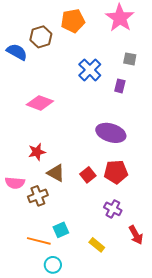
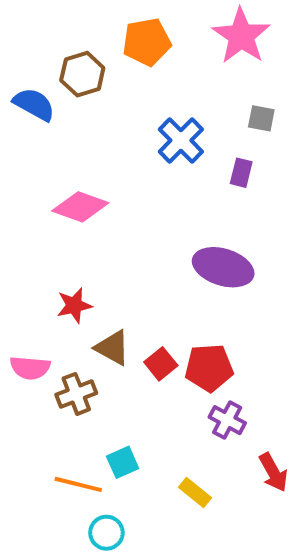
red pentagon: (116, 172) -> (209, 368), moved
red square: (88, 175) -> (161, 364), moved

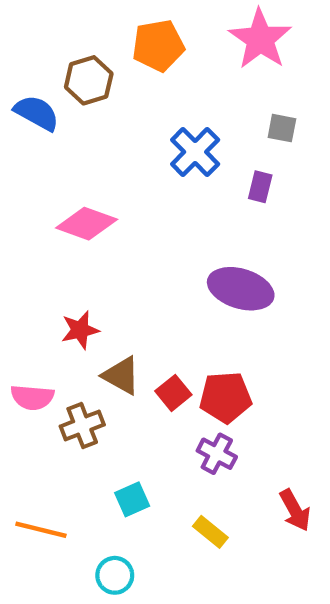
purple cross: (227, 420) -> (217, 454), moved
orange line: (78, 484) -> (41, 530), moved

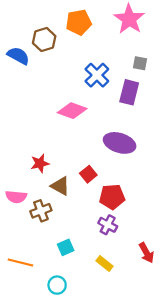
purple rectangle: (260, 187) -> (129, 92), size x1.6
pink diamond: (87, 224) -> (72, 111), moved
red square: (173, 393) -> (88, 174), moved

